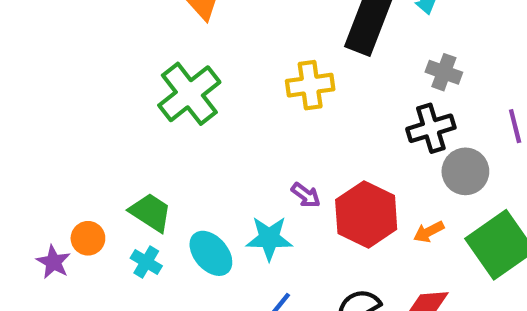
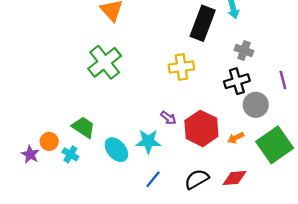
yellow cross: (310, 85) -> (181, 67), moved
cyan cross: (146, 262) -> (70, 154), moved

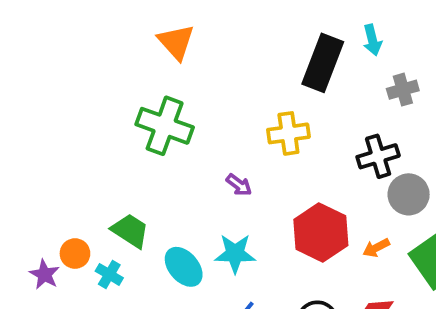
gray cross: (244, 50) -> (403, 90), moved, turned -36
green cross: (105, 62) -> (165, 126), turned -32
purple arrow: (168, 118) -> (239, 185), moved

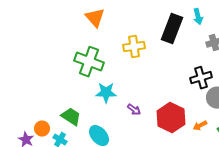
yellow cross: (288, 133) -> (134, 47), moved
purple arrow: (239, 185) -> (134, 110), moved
cyan star: (235, 254) -> (106, 93), moved

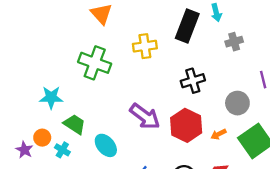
black cross: (201, 78) -> (193, 81), moved
cyan star: (106, 93) -> (51, 97), moved
purple arrow: (134, 110) -> (145, 116), size x2.0

